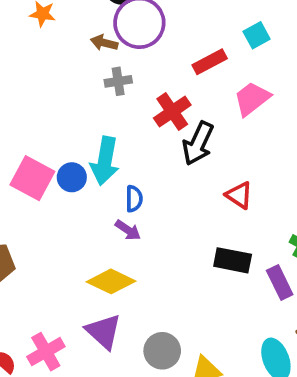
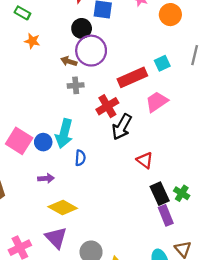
red rectangle: (210, 62) -> (132, 77), size x1.4
purple arrow: (128, 230) -> (46, 178), moved, turned -42
black rectangle: (233, 260) -> (160, 194), moved, turned 50

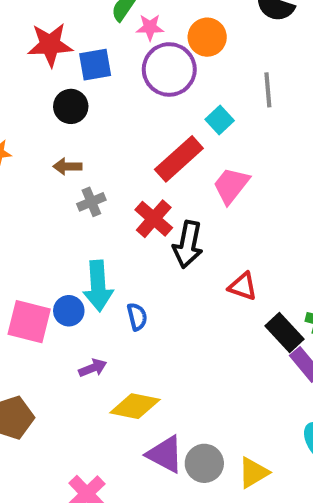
purple circle: (91, 51) -> (169, 69), moved
purple triangle: (56, 238) -> (165, 454), moved

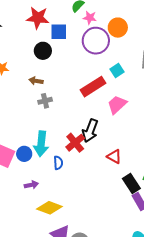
red cross: (154, 219) -> (75, 143), moved

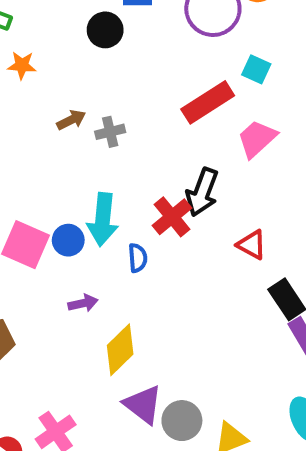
cyan square: (117, 71) -> (256, 69), turned -32
brown arrow: (36, 81) -> (71, 120), moved, turned 144
yellow diamond: (49, 208) -> (120, 350), turned -65

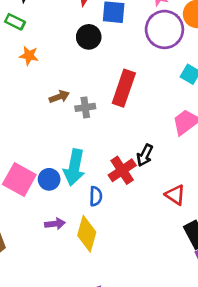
red rectangle: (208, 102) -> (124, 88), moved, turned -44
black arrow: (202, 192) -> (145, 155), size x0.7
yellow diamond: (120, 350) -> (87, 234), moved, turned -36

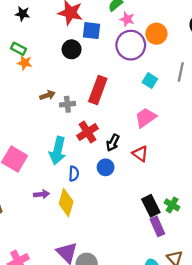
green rectangle: (15, 22) -> (18, 49), moved
red cross: (122, 170) -> (87, 132), moved
blue circle: (49, 179) -> (106, 167), moved
red triangle: (175, 195) -> (140, 154), moved

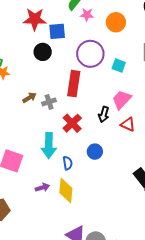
purple circle: (131, 45) -> (90, 54), moved
black arrow: (113, 143) -> (104, 114), moved
red triangle: (140, 154) -> (128, 124), moved

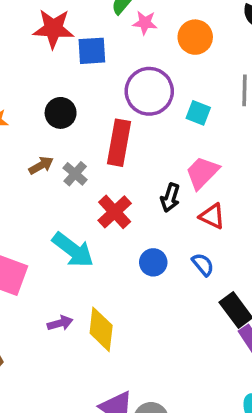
black circle: (43, 52) -> (61, 113), moved
gray cross: (49, 102) -> (75, 174), turned -32
cyan arrow: (49, 145) -> (73, 250), turned -55
blue semicircle: (68, 163) -> (203, 264), moved, turned -32

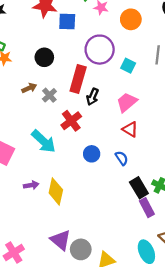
black arrow: (170, 198) -> (93, 97), moved

